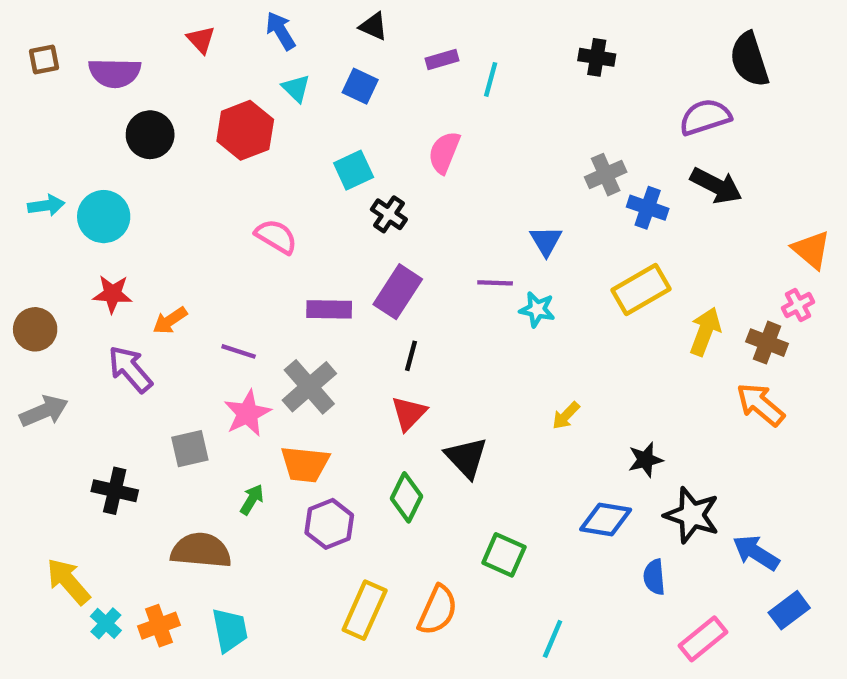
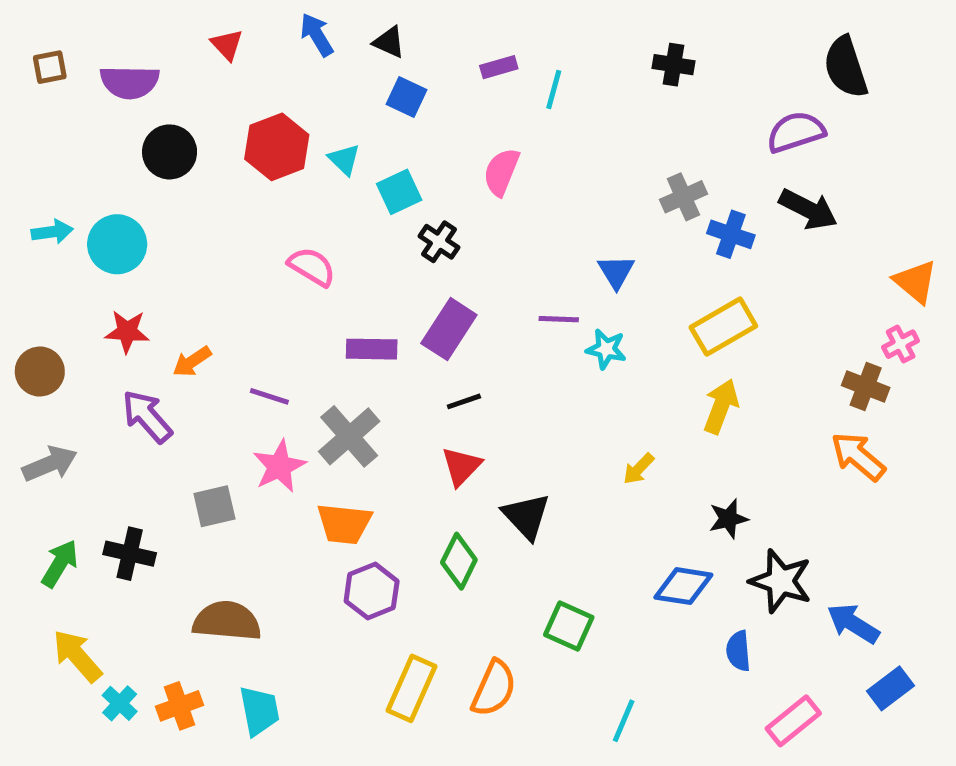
black triangle: (373, 26) -> (389, 42), moved
cyan triangle: (296, 88) -> (344, 159), moved
yellow arrow: (705, 332) -> (721, 406), moved
black line: (411, 356) -> (464, 401), turned 56
green arrow: (252, 500) -> (60, 564), moved, size x1.4

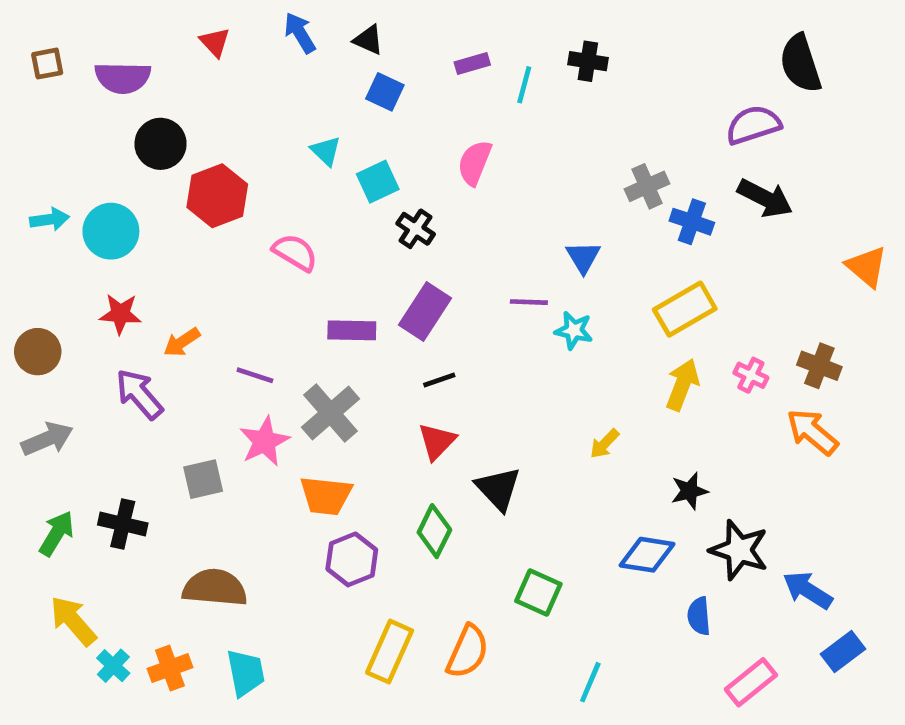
black cross: (674, 65) -> (588, 61), moved
red hexagon: (277, 147) -> (217, 196), moved
pink cross: (901, 344) -> (751, 375), moved, turned -36

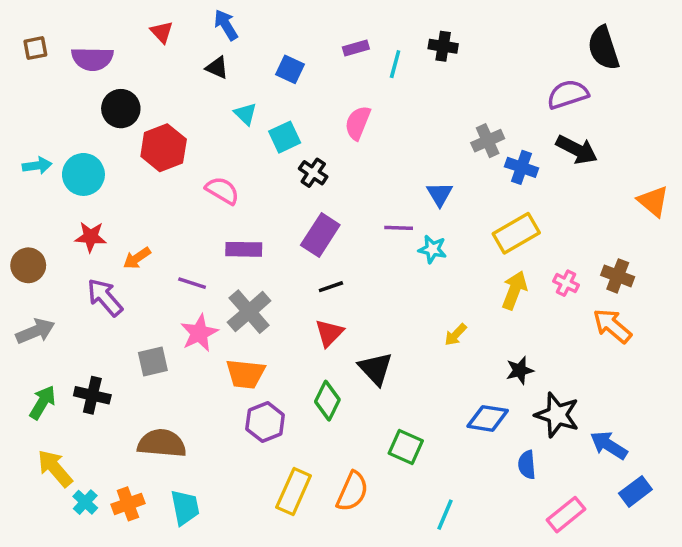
black triangle: (368, 40) -> (217, 68), moved
purple rectangle: (352, 330) -> (244, 249), moved

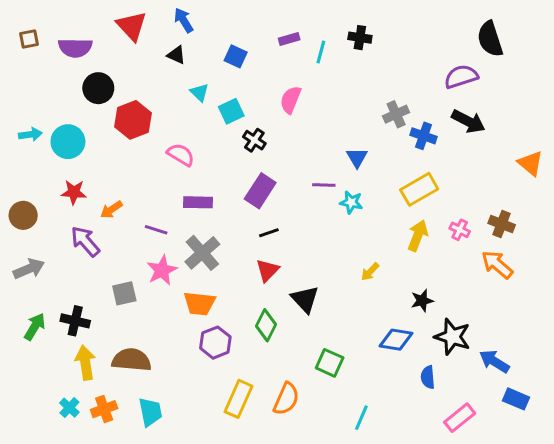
red triangle: (162, 32) -> (132, 26), size x1.6
yellow arrow: (55, 468) -> (85, 363), moved, turned 32
blue rectangle: (635, 491) -> (516, 399), turned 60

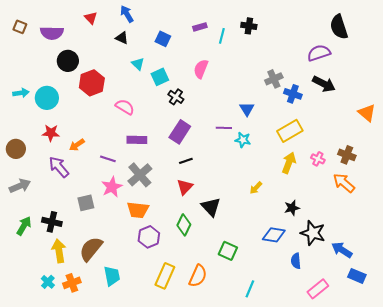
red triangle: (132, 26) -> (91, 18), size x0.6
brown square: (29, 39) -> (20, 27), turned 32
brown semicircle: (132, 360) -> (91, 249), turned -56
cyan trapezoid: (150, 412) -> (112, 276), moved

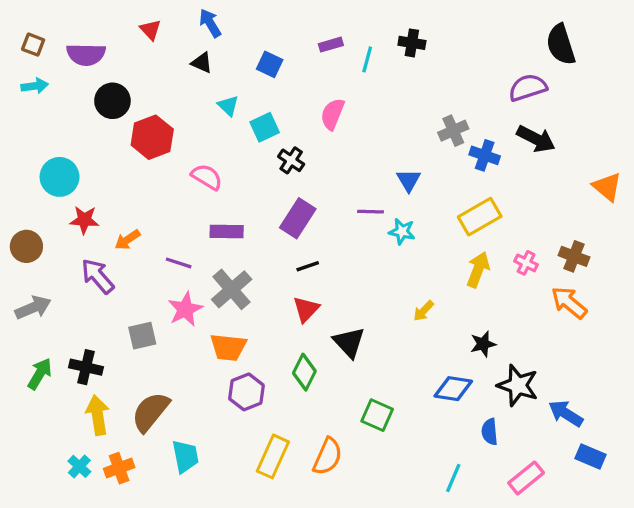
cyan arrow: (21, 93) -> (35, 86), moved
cyan circle: (47, 98) -> (60, 177), moved
cyan line: (250, 289) -> (453, 478), moved

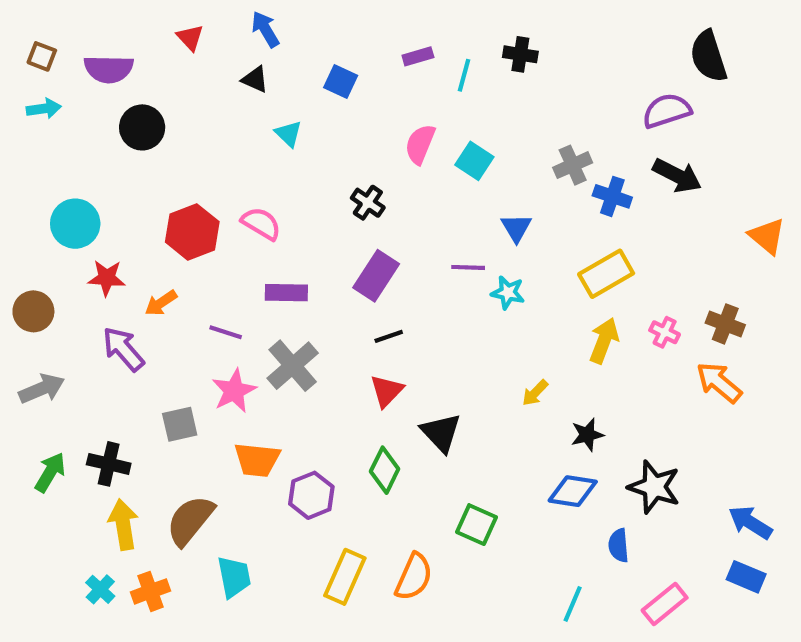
cyan square: (265, 127) -> (474, 161), moved, turned -32
red hexagon: (152, 137) -> (192, 232), moved
black star: (483, 344) -> (587, 435), moved
orange trapezoid: (228, 347) -> (257, 460), moved
blue arrow: (566, 413) -> (750, 522), moved

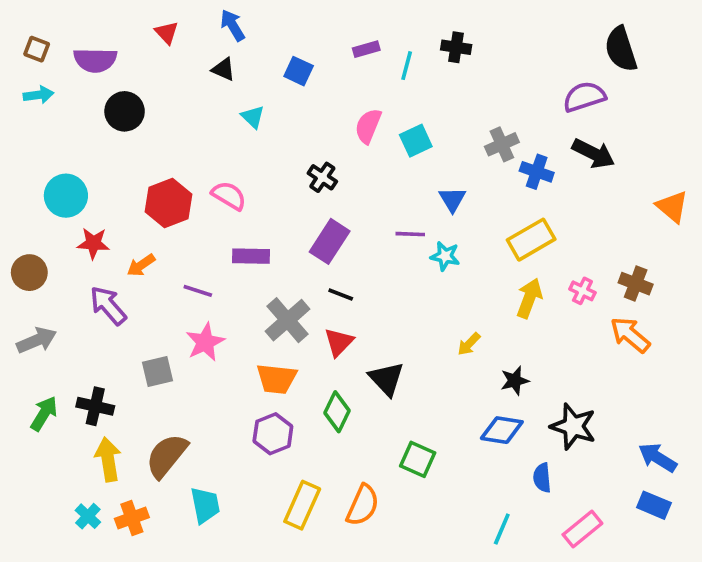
cyan square: (474, 161) -> (416, 141), turned 32
black line: (389, 336) -> (341, 295), turned 40
gray cross: (293, 366) -> (288, 320), moved
orange trapezoid: (257, 460) -> (277, 379), moved

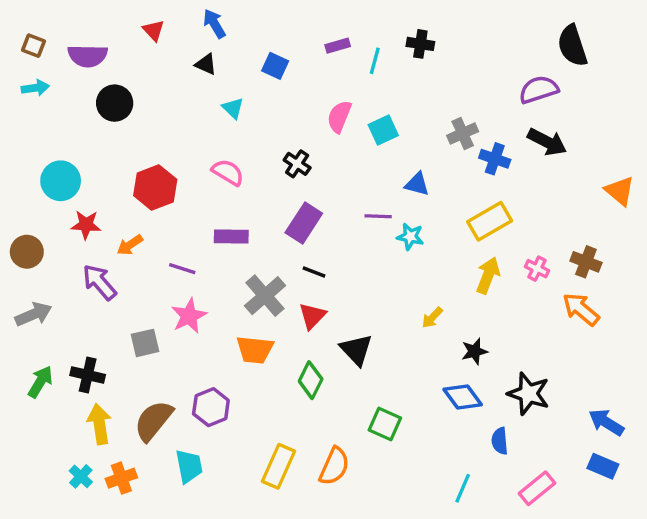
pink semicircle: (229, 196) -> (228, 172), moved
blue triangle: (452, 199) -> (417, 184), turned -44
blue diamond: (502, 430) -> (463, 397), turned 45
purple hexagon: (273, 434) -> (211, 407), moved

